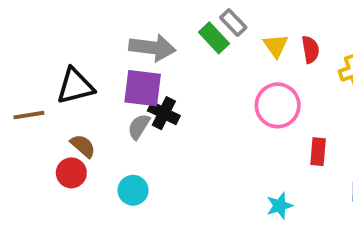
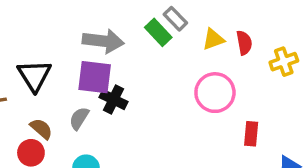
yellow triangle: (276, 46) -> (213, 39), turned 45
black triangle: (75, 86) -> (34, 75), turned -48
gray semicircle: (139, 127) -> (79, 118), moved

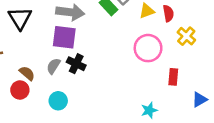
yellow cross: (284, 62) -> (186, 36), moved, turned -30
black triangle: (34, 75) -> (20, 18), moved
black cross: (114, 99) -> (76, 64), moved

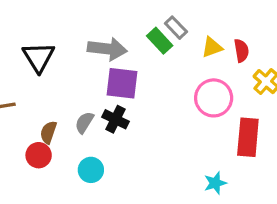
purple square: (64, 37) -> (122, 83), moved
brown semicircle: (27, 73) -> (48, 132), turned -112
red rectangle: (173, 77) -> (248, 137), size x1.6

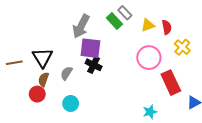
gray arrow: (107, 49) -> (81, 26), turned 110
black triangle: (39, 57) -> (42, 58), moved
black cross: (115, 119) -> (94, 65), moved
red rectangle: (248, 137) -> (171, 83), turned -30

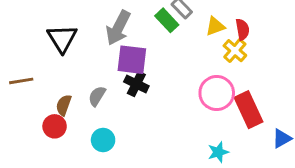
yellow cross: (182, 47) -> (235, 51), moved
black triangle: (42, 58) -> (62, 38), moved
pink circle: (149, 58) -> (217, 93), moved

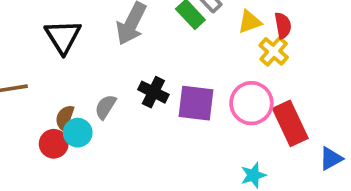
purple square: (132, 60) -> (196, 103), moved
cyan circle: (103, 140) -> (78, 133), moved

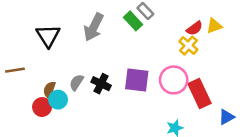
yellow triangle: (250, 22) -> (214, 26), moved
red semicircle: (283, 25) -> (195, 28), turned 63
black cross: (153, 92) -> (101, 84), moved

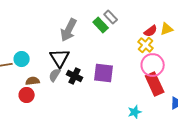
black triangle: (48, 36) -> (60, 58), moved
pink circle: (174, 80) -> (153, 65), moved
brown semicircle: (49, 90) -> (33, 81), turned 64
cyan circle: (58, 100) -> (22, 59), moved

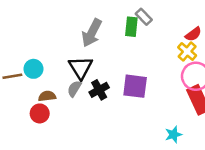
green rectangle: (101, 25) -> (131, 27), turned 49
black cross: (75, 76) -> (99, 90), turned 35

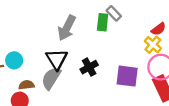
purple square: (135, 86) -> (127, 76), moved
gray semicircle: (74, 89) -> (51, 78), size x1.5
black cross: (99, 90) -> (89, 67), moved

